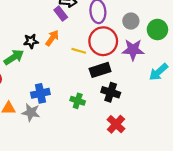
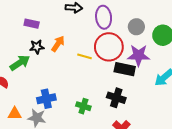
purple rectangle: (61, 14) -> (32, 24), moved, turned -40
black rectangle: (100, 70) -> (125, 69), moved, turned 30

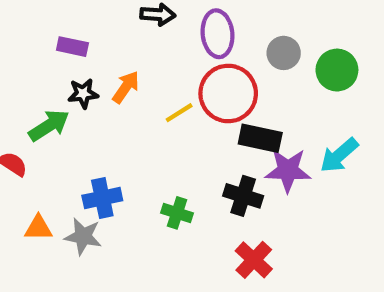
purple star: (138, 55) -> (288, 170), moved
yellow line: (84, 56) -> (179, 113), turned -48

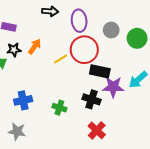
gray star: (83, 236) -> (17, 131), moved

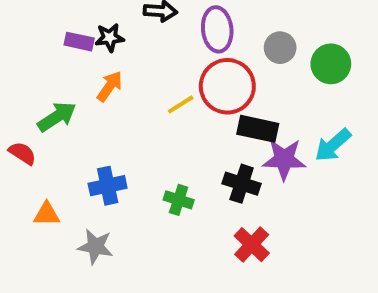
orange arrow: (35, 47) -> (110, 86), moved
black star: (14, 50) -> (110, 38), moved

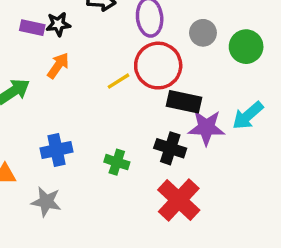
red cross: (252, 245) -> (179, 200), size x1.4

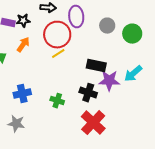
red circle: (158, 66) -> (57, 35), moved

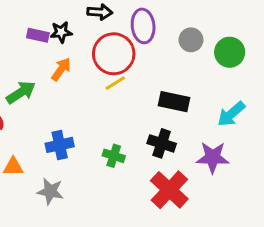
purple star: (109, 81) -> (213, 157), moved

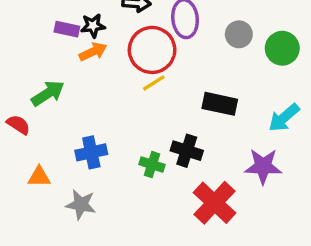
orange arrow: (61, 69) -> (93, 52), moved, turned 30
black cross: (162, 143) -> (187, 151), moved

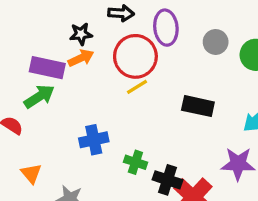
purple rectangle: (67, 29) -> (47, 68), moved, size x1.5
black cross: (187, 151) -> (168, 180), moved
blue cross: (91, 152) -> (94, 140), moved
orange triangle: (39, 177) -> (31, 173), turned 50

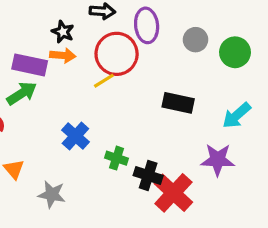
black star: (81, 34) -> (63, 32), turned 30
orange arrow: (81, 58) -> (63, 55), turned 30
yellow line: (137, 87) -> (104, 81), moved
blue cross: (94, 140) -> (75, 136), turned -36

